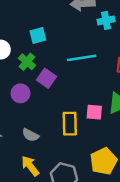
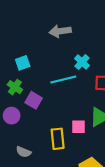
cyan cross: (106, 20) -> (82, 62), moved, turned -32

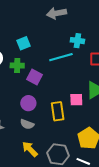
cyan cross: (82, 62) -> (77, 41), turned -32
green cross: (15, 87) -> (17, 65), turned -32
purple circle: (12, 116) -> (28, 103), moved

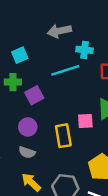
gray arrow: (57, 13) -> (59, 31), moved
purple square: (35, 77) -> (34, 95), turned 35

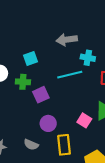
pink square: (85, 121) -> (84, 120), turned 32
purple circle: (28, 127) -> (48, 123), moved
yellow rectangle: (63, 136) -> (64, 145), moved

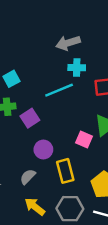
gray arrow: (67, 40) -> (68, 43), moved
gray semicircle: (31, 145) -> (28, 177), turned 120

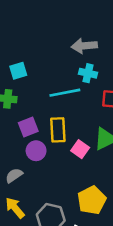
purple square: (30, 118) -> (28, 127), moved
yellow rectangle: (65, 171) -> (58, 130), moved

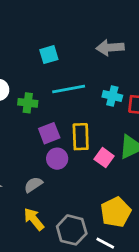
cyan square: (18, 71) -> (49, 55), moved
cyan cross: (88, 73) -> (112, 96), moved
cyan line: (65, 93) -> (69, 89), moved

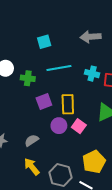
pink square: (104, 158) -> (79, 126), moved
purple circle: (57, 159) -> (59, 126), moved

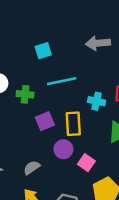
cyan cross: (92, 74) -> (97, 101), moved
pink square: (79, 126) -> (86, 163), moved

